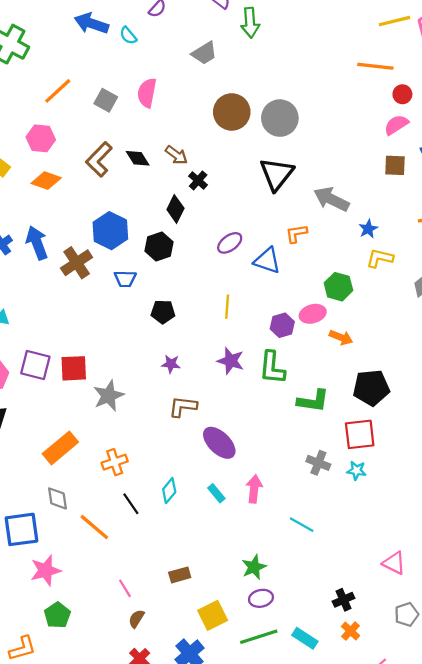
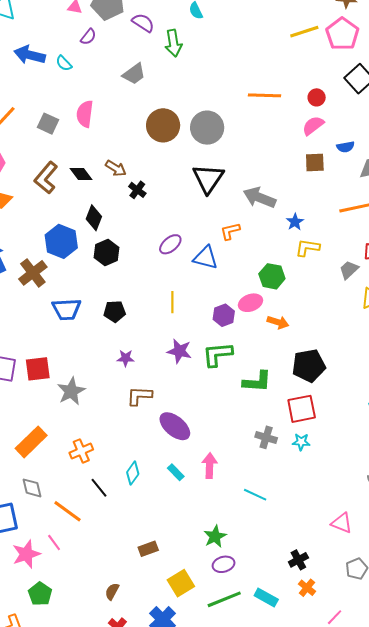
orange line: (375, 66) -> (265, 95), moved
black diamond: (175, 209) -> (94, 218), moved
blue trapezoid: (125, 279) -> (67, 309), moved, size x1.4
green L-shape: (272, 368) -> (217, 354), turned 84
pink line: (125, 588) -> (54, 543), moved

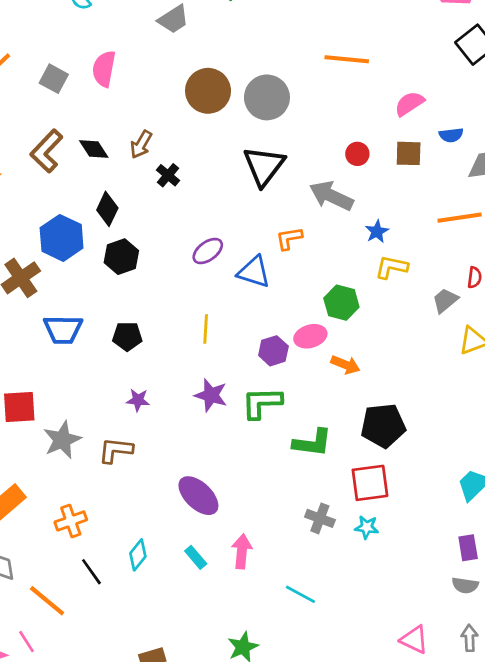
red circle: (317, 97) -> (357, 154), moved
brown arrow: (116, 168) -> (141, 144), turned 85
brown L-shape: (139, 396) -> (116, 450), moved

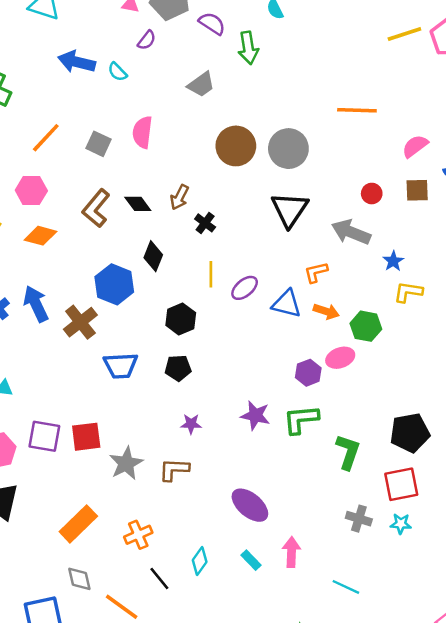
black hexagon: (121, 257) -> (181, 319), moved
yellow line: (206, 329) -> (211, 274), moved
orange arrow: (345, 365) -> (326, 311), moved
green L-shape: (312, 443) -> (348, 452), turned -75

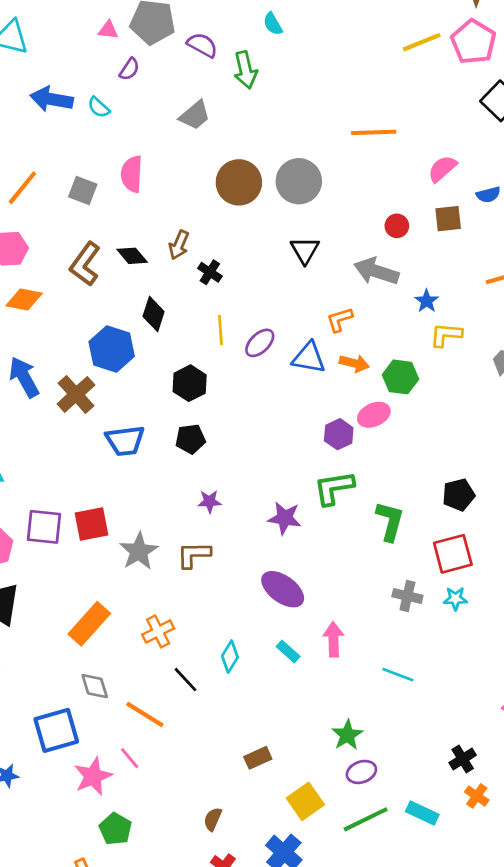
black triangle: (290, 209) -> (305, 250), size x0.7
purple star: (255, 415) -> (285, 518), moved
black pentagon: (410, 433) -> (459, 495), size x0.7

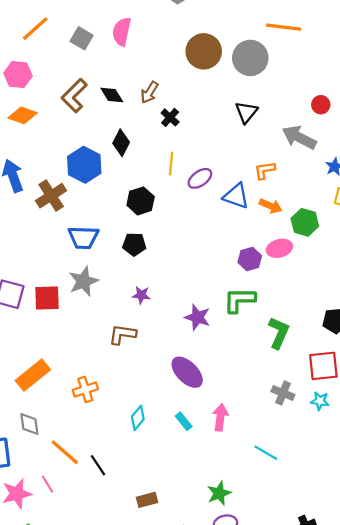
orange line: (374, 132) -> (284, 27), moved
gray star: (139, 551) -> (83, 281), moved
black line: (186, 680) -> (98, 465), moved

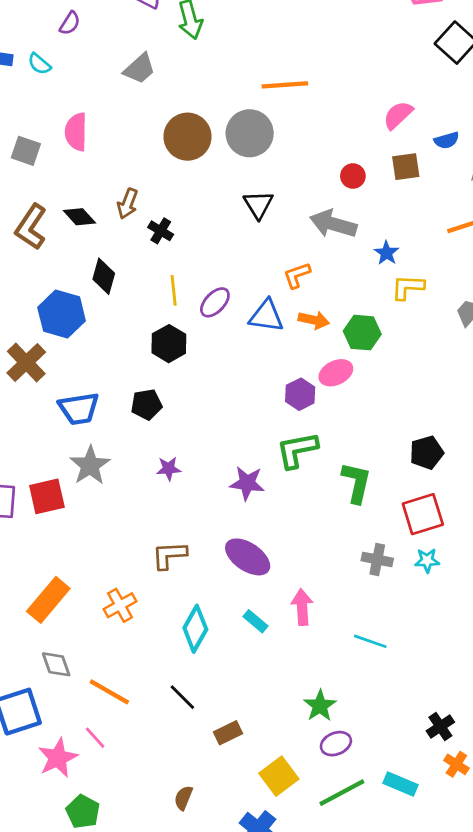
black hexagon: (141, 201) -> (169, 344), moved
brown L-shape: (122, 334) -> (169, 555), moved
cyan diamond: (138, 418) -> (195, 629), size x1.4
black line: (98, 465) -> (182, 697), moved

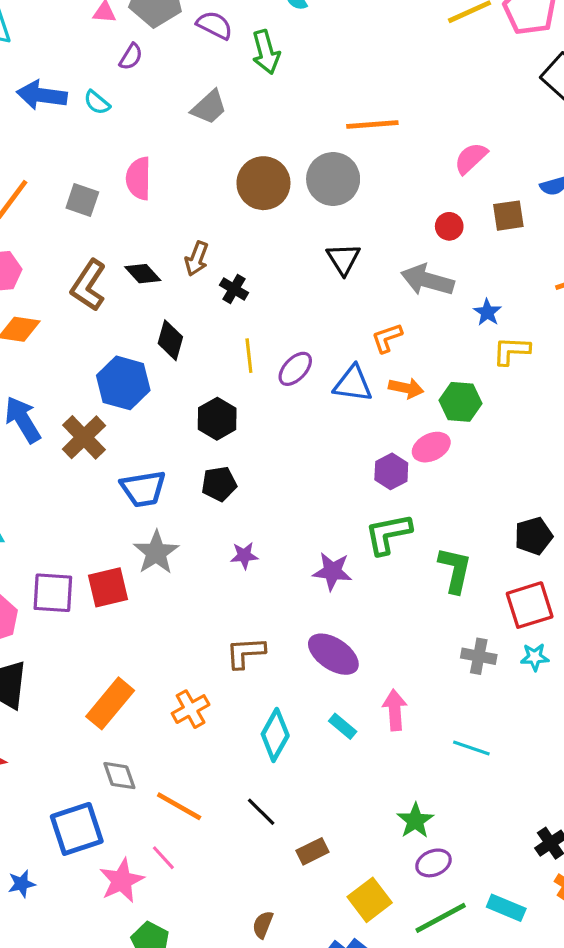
pink semicircle: (398, 115) -> (471, 158), moved
black hexagon: (169, 344) -> (217, 419), moved

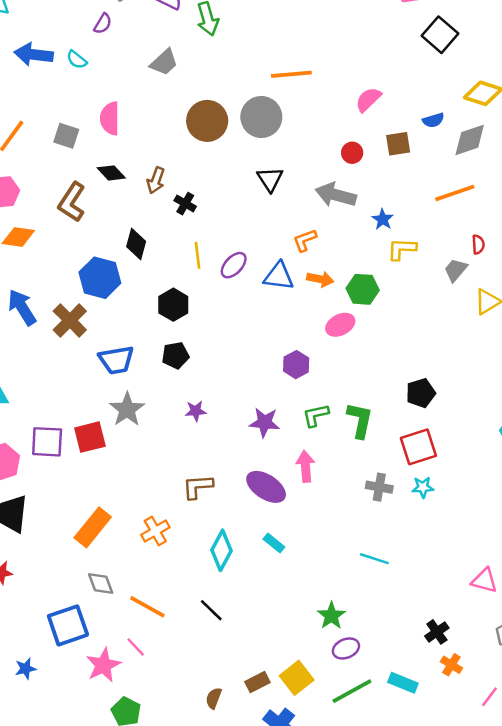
black diamond: (143, 274) -> (111, 173), moved
purple hexagon: (391, 471) -> (296, 365), moved
green L-shape: (388, 534) -> (316, 415), moved, size x0.7
pink arrow: (395, 710) -> (305, 466), moved
brown rectangle: (312, 851) -> (257, 682), moved

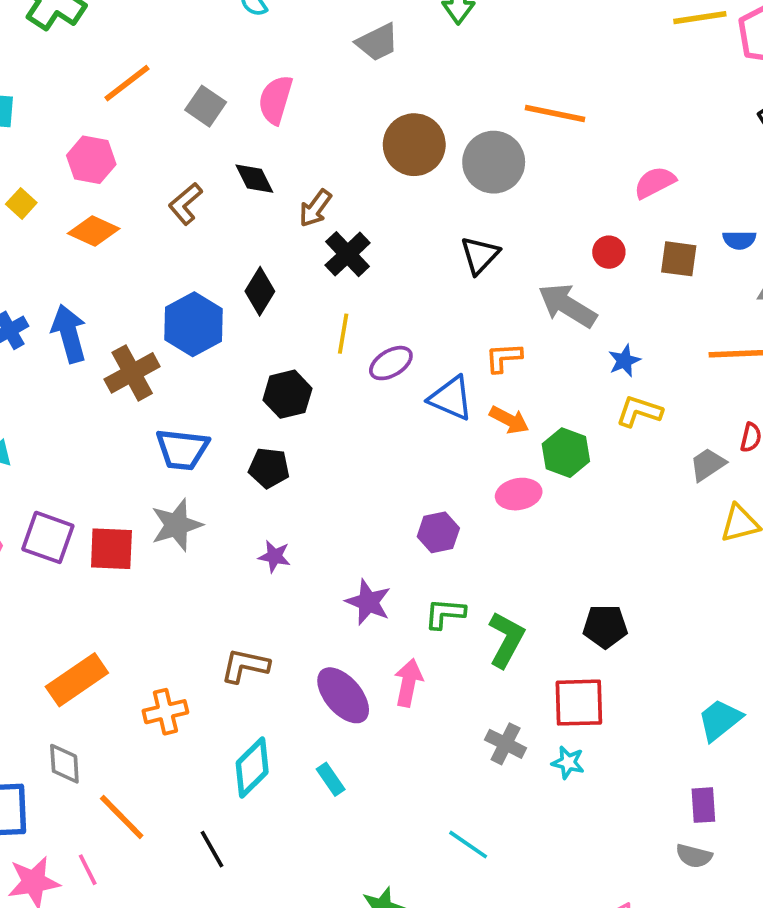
brown L-shape: (72, 202) -> (185, 204), size x0.7
black cross: (185, 204) -> (348, 254), size x1.4

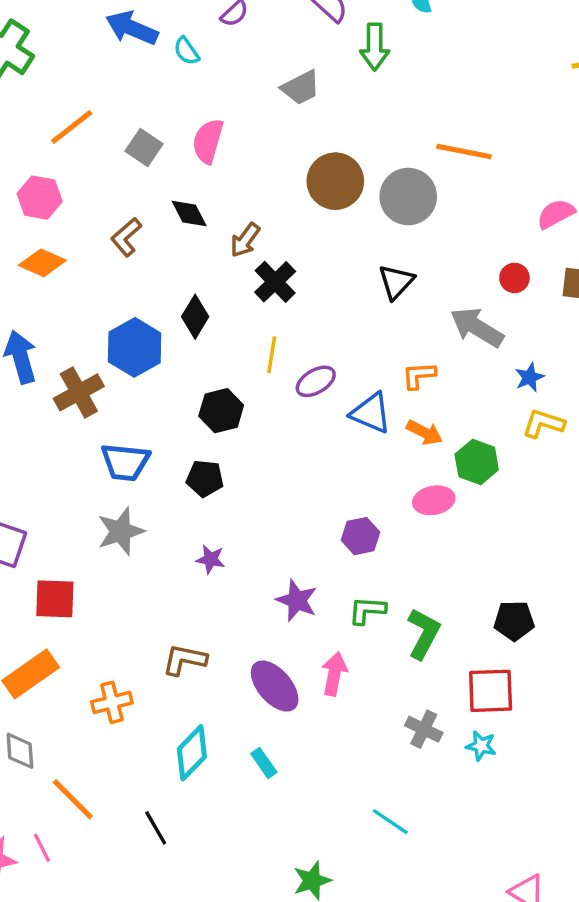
red square: (111, 549) -> (55, 599), moved

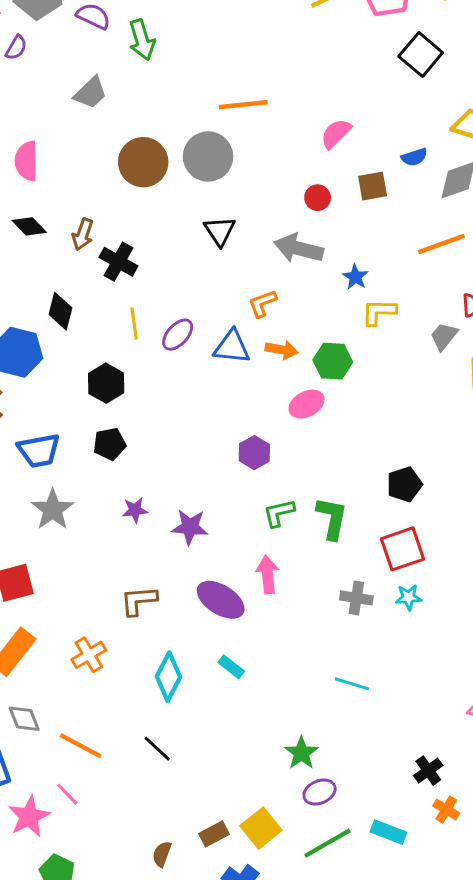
purple star: (297, 600) -> (190, 527), moved

